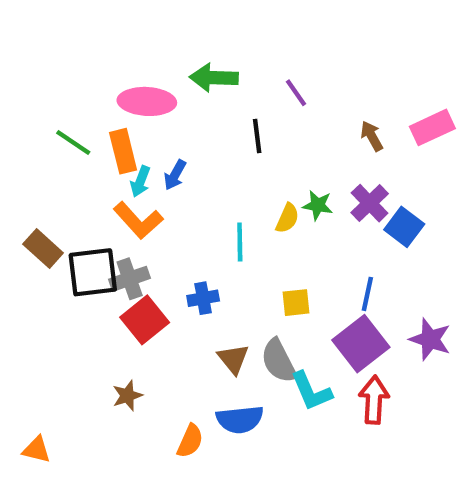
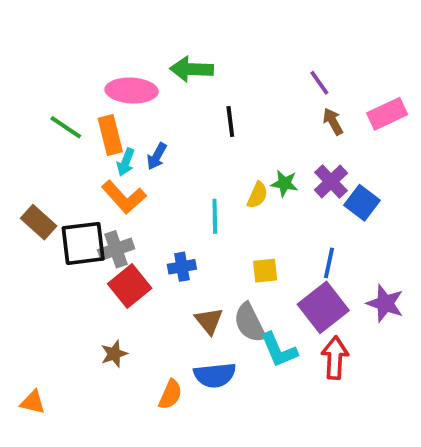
purple line: (296, 93) -> (319, 83), moved

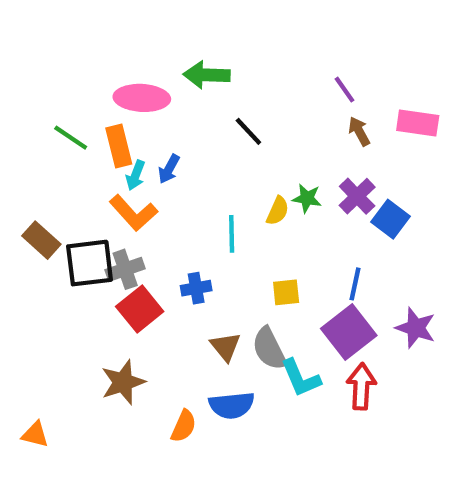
pink rectangle: (387, 114) -> (418, 123), turned 33
black line: (230, 121) -> (248, 131), turned -36
brown star: (114, 354) -> (123, 382), size x1.5

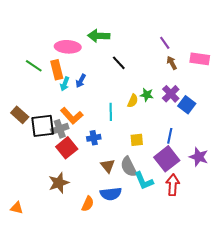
orange L-shape: (133, 213) -> (72, 116), moved

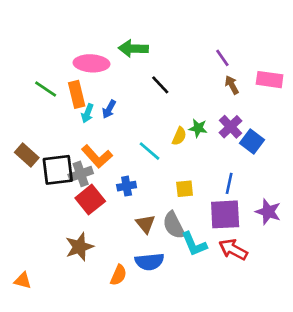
cyan line: (111, 112) -> (150, 151), turned -48
purple square: (167, 159) -> (225, 214), turned 35
red arrow: (173, 185) -> (233, 249), turned -65

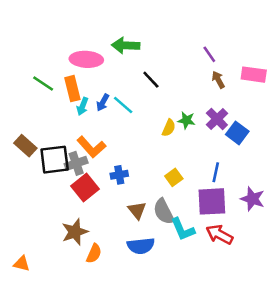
cyan line: (150, 151) -> (123, 105), moved
yellow square: (185, 189) -> (174, 177), turned -30
orange semicircle: (118, 275) -> (94, 253), moved

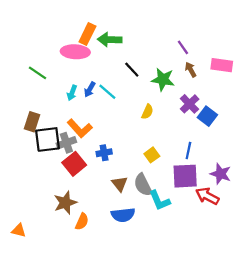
orange rectangle: (72, 89) -> (87, 34), moved, turned 40
green star: (187, 120) -> (163, 80), moved, size x1.5
brown rectangle: (25, 146) -> (32, 122), moved, turned 66
red arrow: (219, 234) -> (207, 196), moved

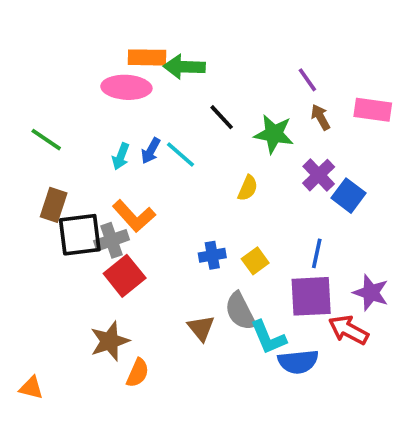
orange rectangle: (87, 34) -> (147, 57), turned 65
green line: (38, 73) -> (46, 140), moved
blue cross: (104, 153) -> (212, 255), moved
brown triangle: (120, 184) -> (201, 328), moved
blue semicircle: (123, 215) -> (298, 362), moved

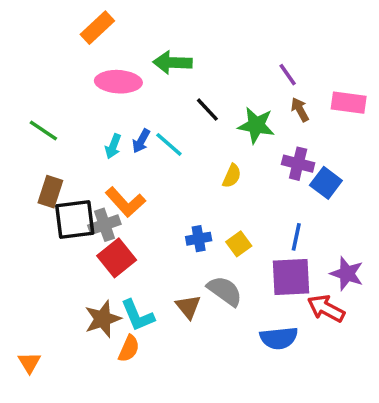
orange rectangle: (147, 57) -> (97, 28), moved, turned -44
purple cross: (319, 175) -> (298, 164), turned -32
gray semicircle: (240, 311) -> (225, 291), turned 153
cyan L-shape: (268, 337) -> (138, 315), moved
orange triangle: (31, 388) -> (29, 363), turned 45

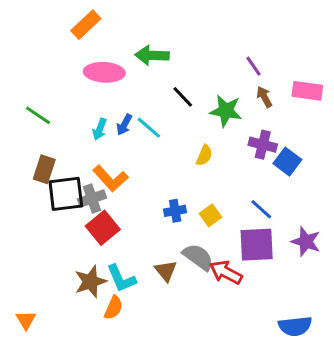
blue line: (296, 237) -> (261, 209), turned -60
red arrow: (326, 308) -> (226, 272), moved
blue semicircle: (279, 338) -> (295, 326), moved

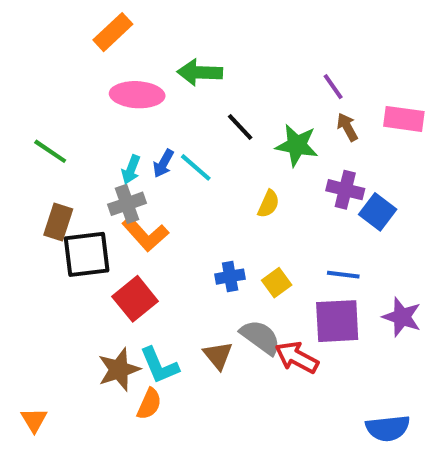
gray cross: (92, 198) -> (127, 204), moved
blue line: (261, 209) -> (343, 275), turned -35

